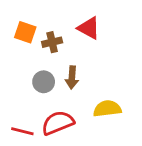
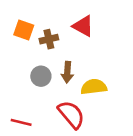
yellow semicircle: (107, 109) -> (94, 87), moved
red semicircle: (58, 123) -> (71, 114), moved, turned 72

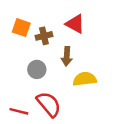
brown arrow: (67, 72) -> (67, 56), moved
red semicircle: (71, 114) -> (49, 104), moved

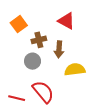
orange square: (21, 28) -> (19, 24), turned 35
brown cross: (44, 36) -> (39, 40), moved

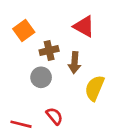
yellow semicircle: (75, 70) -> (95, 88), turned -60
red semicircle: (43, 92) -> (54, 116), size x0.6

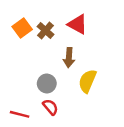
brown cross: (49, 51) -> (46, 30), moved, turned -35
gray circle: (41, 77) -> (47, 83), moved

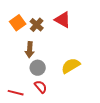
brown arrow: (69, 58) -> (30, 50), moved
yellow semicircle: (87, 81) -> (71, 66), turned 36

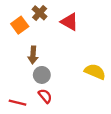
brown cross: (37, 25) -> (40, 13), moved
yellow semicircle: (71, 66) -> (95, 72), moved, turned 54

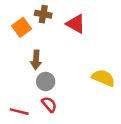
brown cross: (40, 13) -> (43, 14), turned -32

